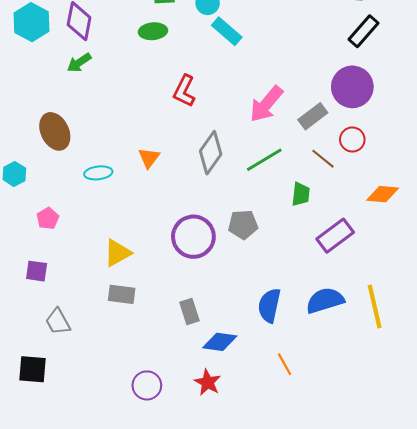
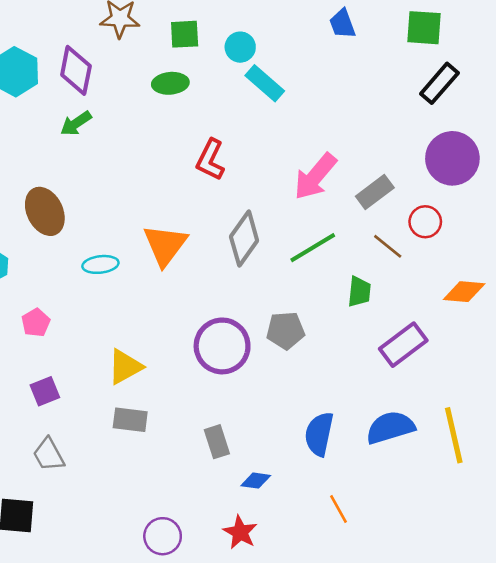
purple circle: (352, 87) -> (452, 158), moved
orange triangle: (149, 158) -> (165, 245), size x1.6
purple square: (37, 271) -> (45, 391), moved, turned -30
blue diamond: (220, 342) -> (256, 481), size x0.7

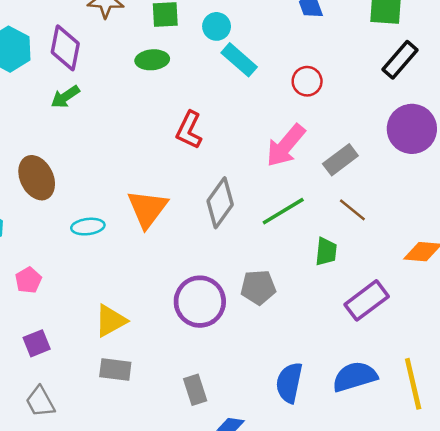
red circle: (425, 222) -> (307, 81), moved

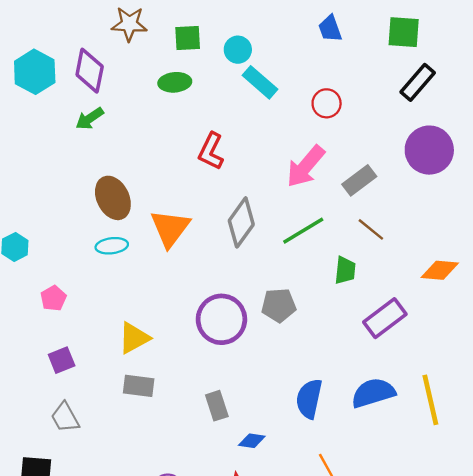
brown ellipse: (37, 178) -> (113, 198), moved

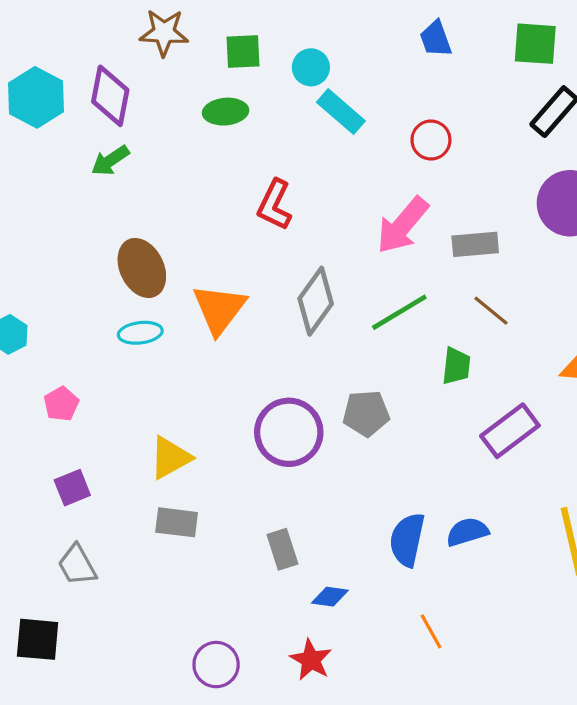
gray rectangle: (359, 180) -> (475, 244), turned 32
blue semicircle: (373, 393) -> (467, 532), moved, size x0.7

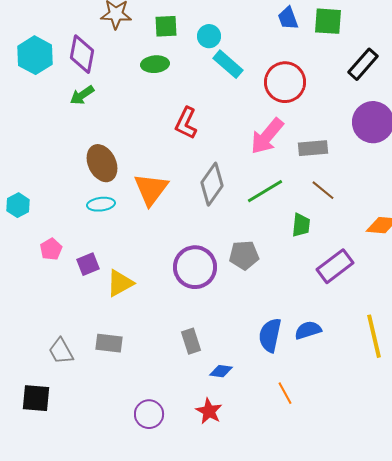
green square: (535, 44) -> (328, 21), moved
red circle: (431, 140) -> (285, 82), size x1.6
purple square: (72, 488) -> (88, 264), moved
gray rectangle: (177, 522) -> (109, 343), moved

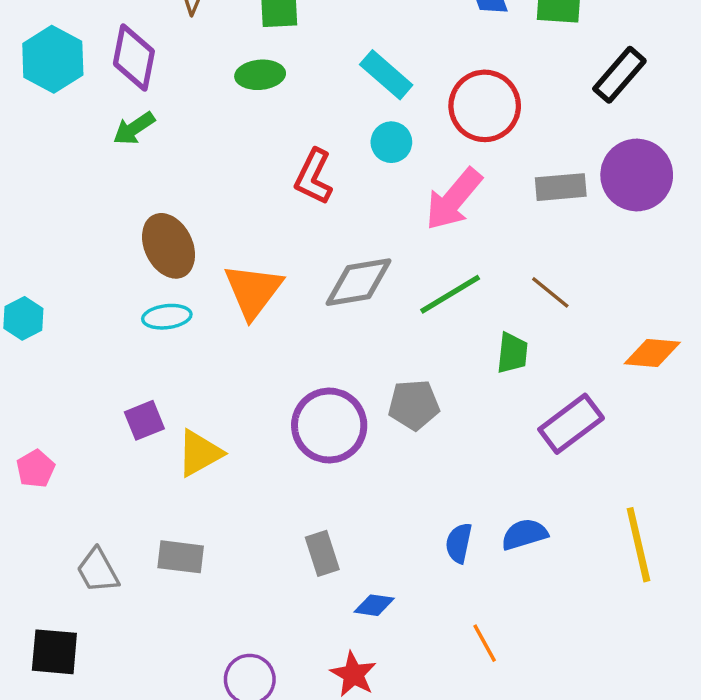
cyan circle: (209, 36) -> (391, 142), moved
gray rectangle: (313, 148) -> (561, 187), moved
gray diamond: (212, 184) -> (359, 282), turned 45
pink pentagon: (51, 249) -> (35, 469), moved
blue semicircle: (270, 335) -> (459, 543), size x0.7

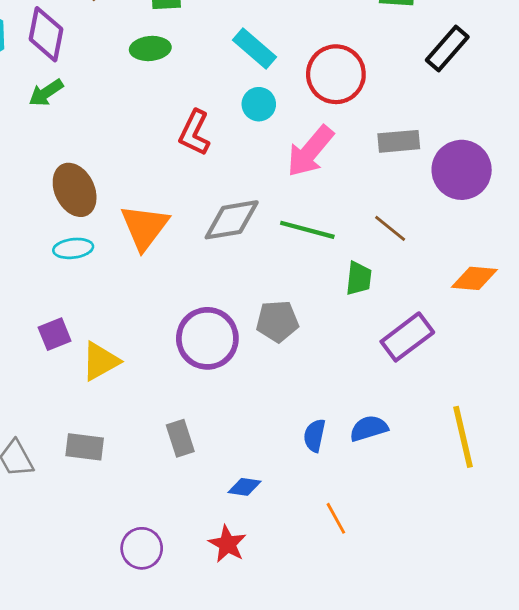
purple circle: (637, 175) -> (462, 170), moved
green line: (450, 294) -> (307, 230), turned 46
gray rectangle: (322, 553) -> (180, 438), moved

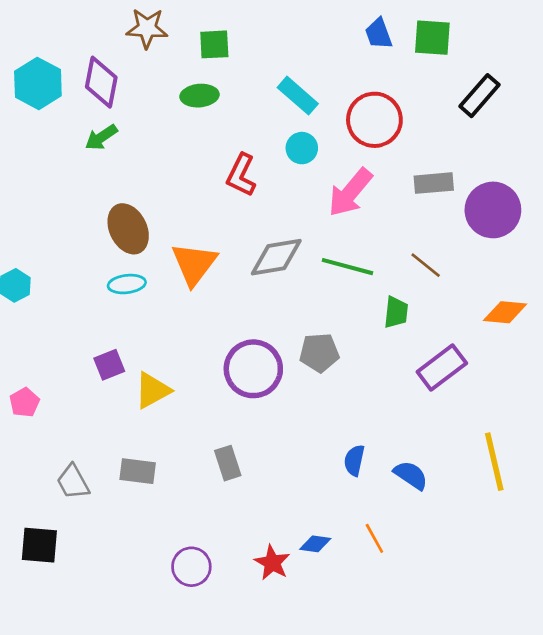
blue semicircle: (369, 428) -> (411, 475), moved, turned 51
blue diamond: (245, 487) -> (315, 544), moved

